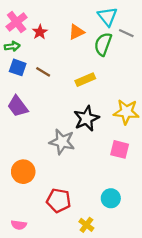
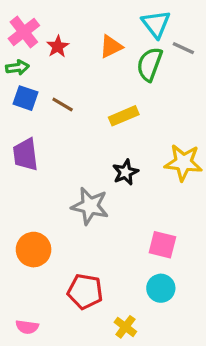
purple trapezoid: (18, 106) -> (25, 154), turned 30
black star: (86, 118) -> (125, 172), size x0.7
pink square: (120, 149) -> (162, 245), moved

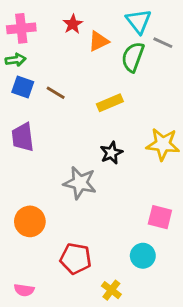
pink cross: (24, 32) -> (21, 28), turned 32
red star: (58, 47) -> (73, 24), moved
pink square: (162, 245) -> (160, 217), moved

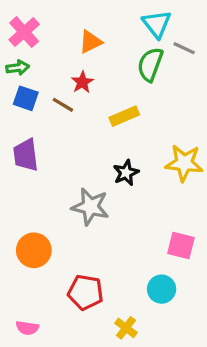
red star: (73, 24) -> (82, 82), moved
pink cross: (21, 28) -> (24, 32), turned -36
orange triangle: (98, 41) -> (90, 42), moved

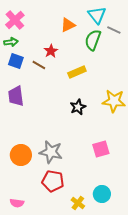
orange triangle: (90, 42) -> (68, 25), moved
gray star: (90, 207) -> (51, 152), moved
pink square: (181, 245) -> (101, 149), moved, turned -30
cyan circle: (162, 289) -> (102, 194), moved

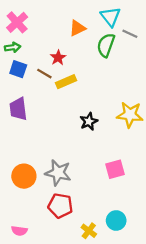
yellow rectangle: (77, 72) -> (66, 82), moved

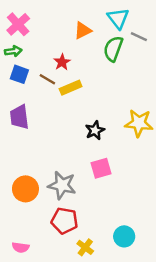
pink square: (115, 169) -> (101, 168), moved
yellow cross: (89, 231) -> (85, 247), moved

